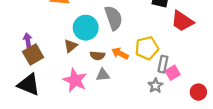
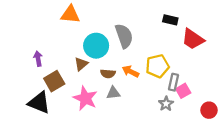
brown square: (33, 54) -> (54, 81), moved

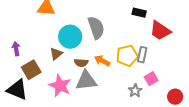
gray rectangle: (174, 82) -> (142, 55), moved
gray triangle: (113, 93) -> (86, 81), size x1.6

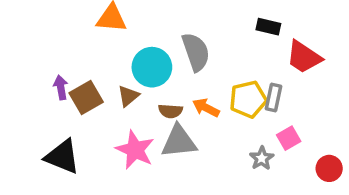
brown square: (31, 70) -> (86, 98), moved

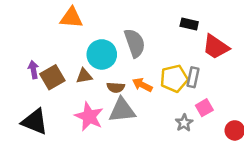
brown triangle: (128, 96) -> (84, 76), turned 30

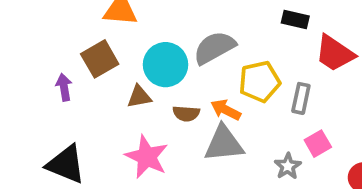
gray semicircle: (135, 43) -> (214, 48), turned -100
brown square: (52, 77) -> (100, 59), moved
yellow pentagon: (174, 79) -> (260, 82), moved
gray triangle: (122, 110) -> (224, 144), moved

